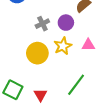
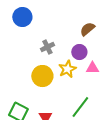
purple circle: (66, 23) -> (79, 52), moved

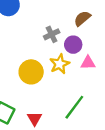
gray cross: (47, 47) -> (52, 34), moved

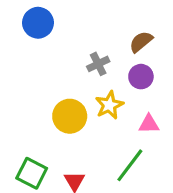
purple circle: (73, 45) -> (141, 77), moved
pink triangle: (88, 63) -> (149, 124), moved

